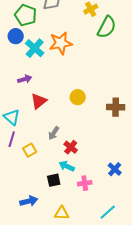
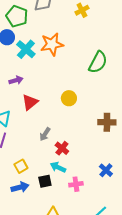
green semicircle: (107, 27) -> (98, 62), moved
brown cross: (116, 107) -> (107, 122), moved
yellow square: (30, 150) -> (21, 166), moved
blue arrow: (29, 201) -> (20, 187), moved

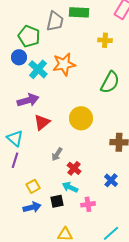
yellow cross: (82, 10) -> (105, 40), moved, turned 32
purple arrow: (16, 80) -> (28, 100), size x1.5
yellow circle: (69, 98) -> (81, 118), size x1.5
blue cross: (106, 170) -> (111, 180), moved

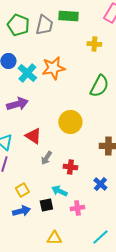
green pentagon: (29, 36) -> (18, 25), moved
red triangle: (42, 122) -> (33, 136), moved, turned -48
red cross: (74, 168) -> (70, 167), moved, turned -32

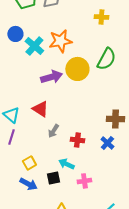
purple arrow: (17, 104) -> (51, 77), moved
yellow circle: (70, 122) -> (77, 69), moved
blue cross: (100, 184) -> (107, 143), moved
blue arrow: (21, 211) -> (28, 184), turned 42

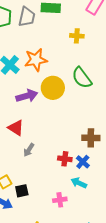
green semicircle: (106, 59) -> (82, 78), turned 115
red cross: (77, 140) -> (65, 159), moved
cyan arrow: (66, 164) -> (79, 183), moved
black square: (53, 178) -> (22, 191), moved

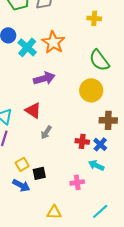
orange star: (36, 60) -> (53, 42), turned -30
yellow circle: (53, 88) -> (91, 90), moved

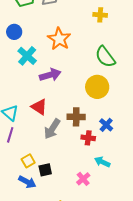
cyan cross: (27, 47) -> (27, 56), moved
brown cross: (108, 120) -> (76, 117), moved
gray arrow: (46, 132) -> (52, 129), size x1.5
blue cross: (100, 144) -> (106, 125), moved
pink cross: (77, 182) -> (83, 179), turned -32

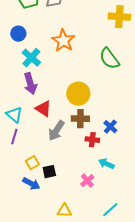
yellow cross: (100, 15) -> (119, 17), moved, size x1.5
purple arrow: (50, 75) -> (30, 84), moved, turned 90
yellow circle: (97, 87) -> (78, 94), moved

